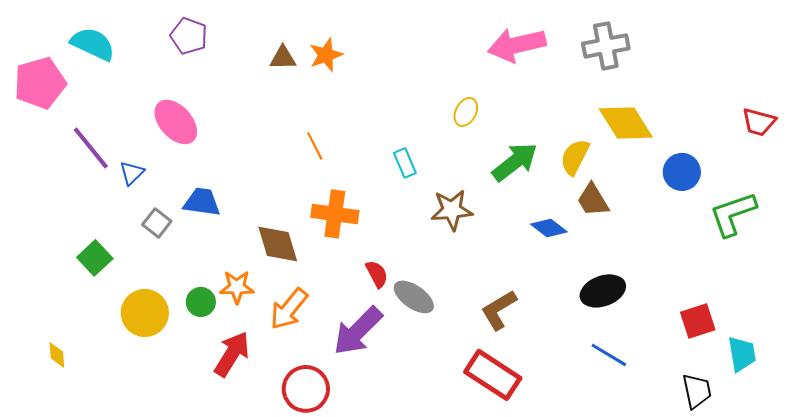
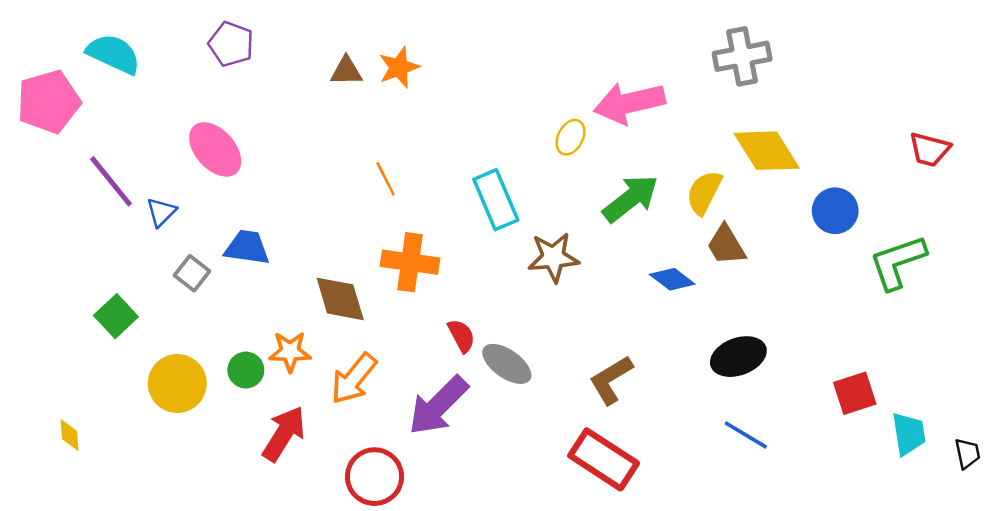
pink arrow: (517, 45) -> (629, 103), moved
cyan rectangle: (405, 163) -> (496, 200), size x1.6
black trapezoid: (697, 391) -> (967, 453), moved, size x0.7

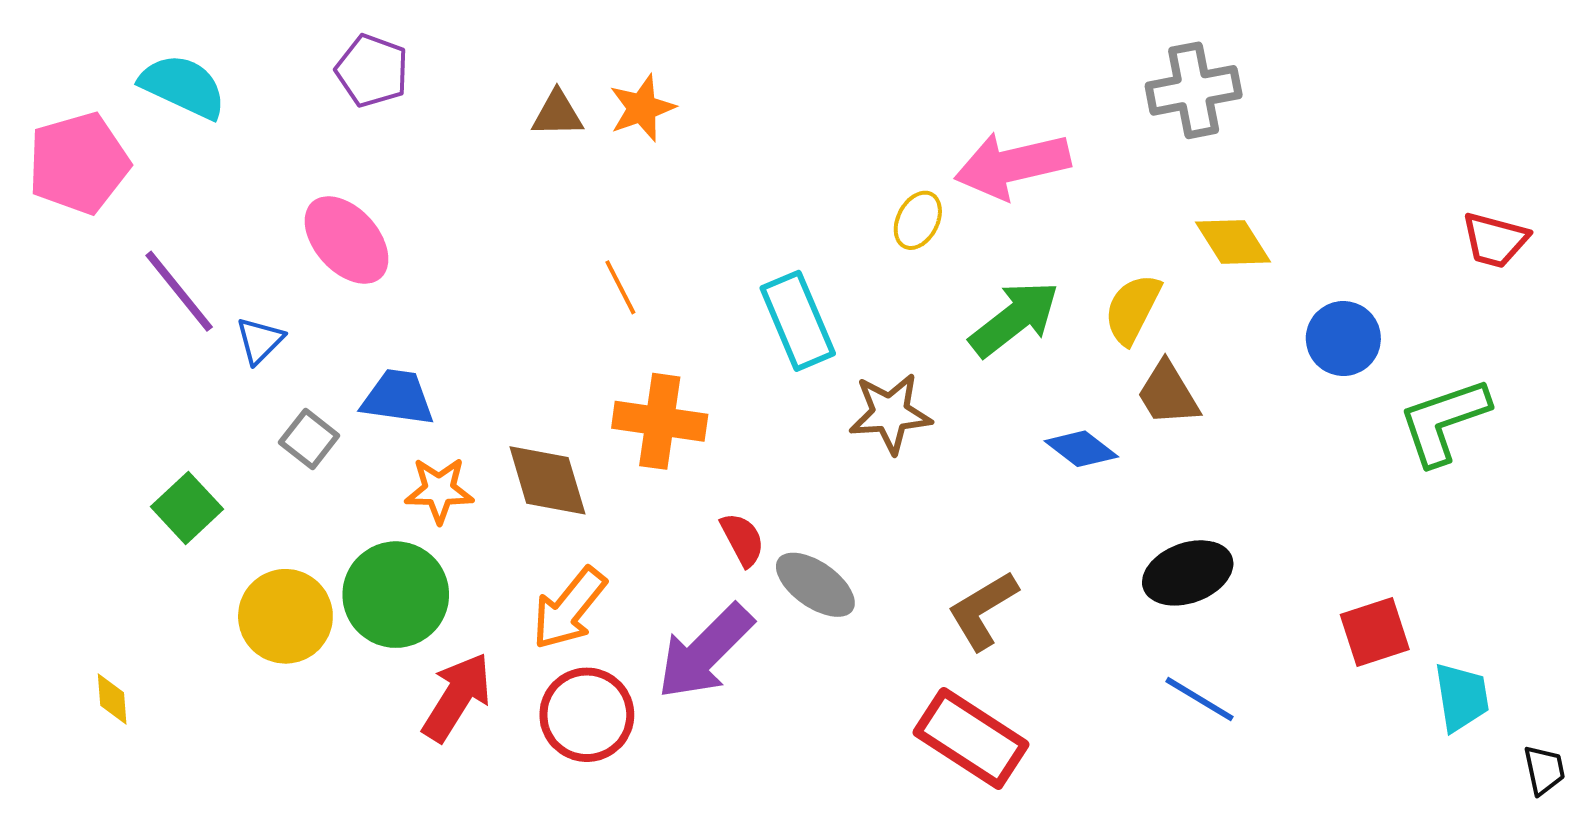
yellow diamond: (767, 151) -> (1233, 242), size x0.7
orange star: (290, 352) -> (439, 490), moved
green circle: (246, 370) -> (396, 595), size x1.8
black trapezoid: (967, 453) -> (1544, 770), moved
red circle: (374, 477) -> (587, 715), moved

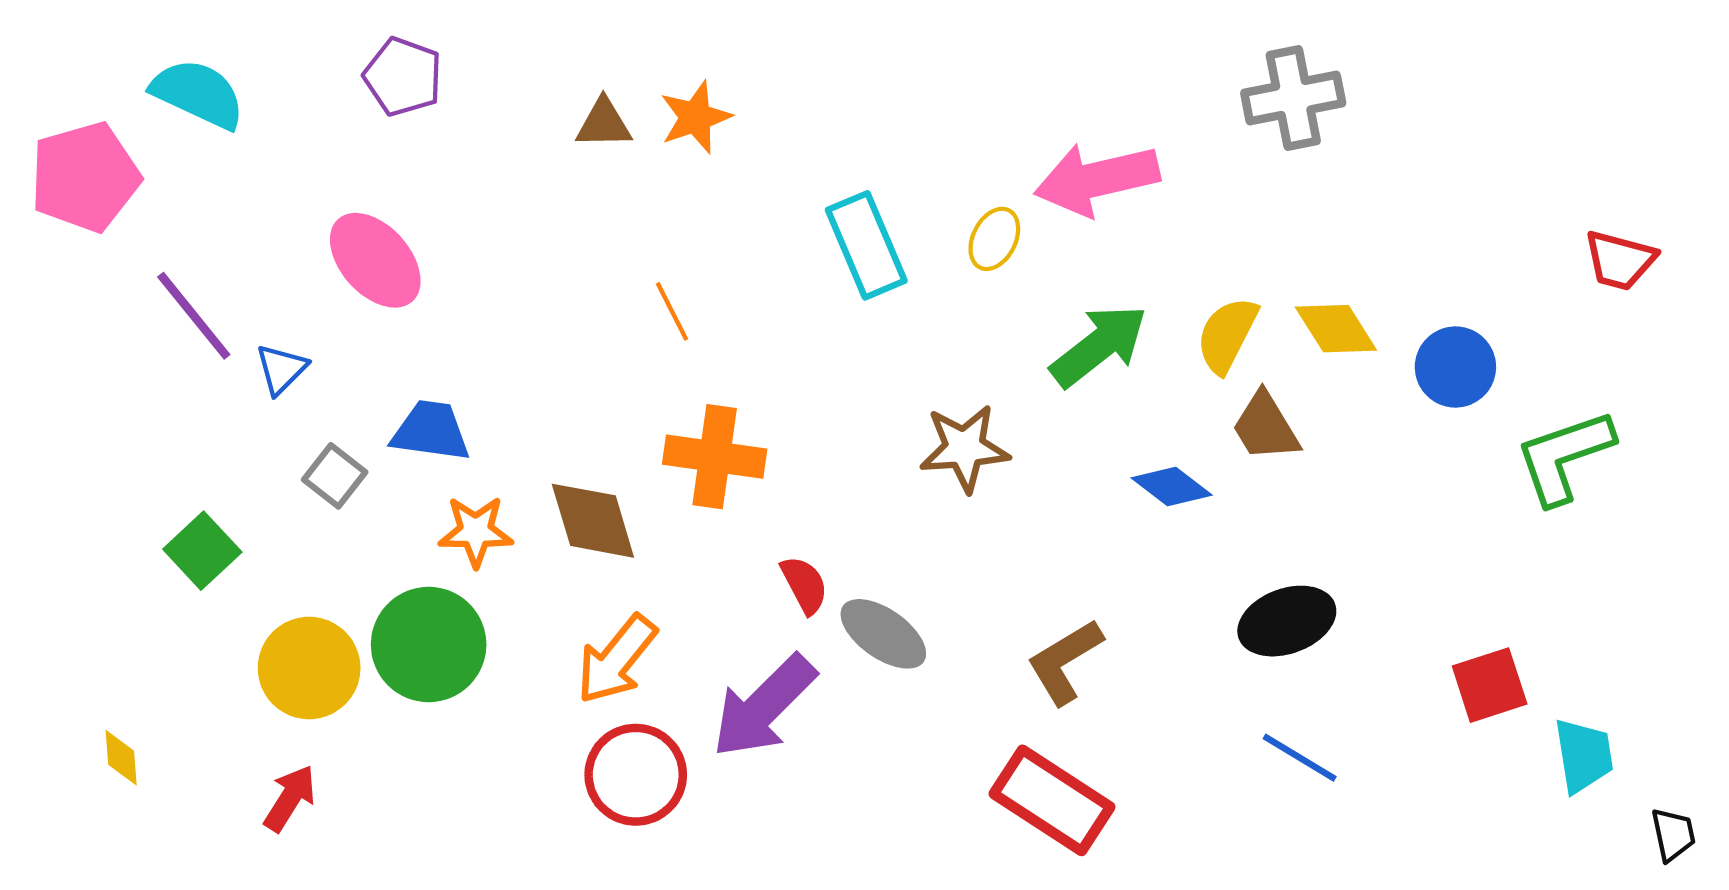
yellow diamond: (1233, 242) -> (1336, 329), moved
cyan rectangle: (798, 321) -> (866, 245), moved
red arrow: (457, 697) -> (290, 798), moved, size x0.7

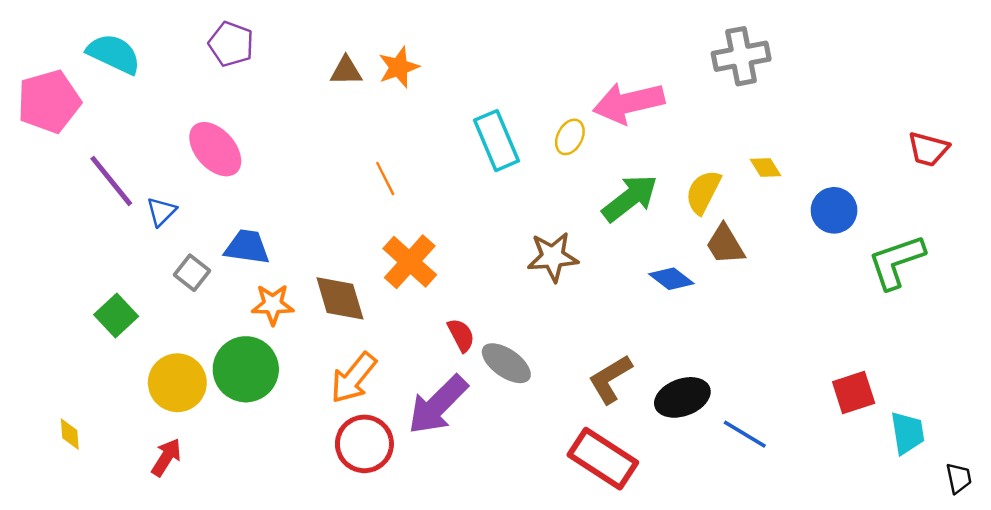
yellow diamond: (1336, 329) -> (766, 168), moved, size x0.7
orange cross: (715, 457) -> (410, 262), turned 34
black ellipse: (1287, 621) -> (682, 397), moved

